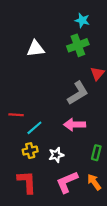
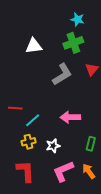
gray L-shape: (78, 93) -> (62, 74), moved

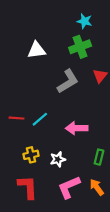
cyan line: (33, 120) -> (40, 119), moved

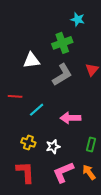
green cross: (80, 47) -> (62, 43), moved
white triangle: (37, 50) -> (31, 60), moved
red line: (17, 118) -> (15, 96), moved
yellow cross: (31, 155) -> (28, 142), turned 32

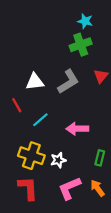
green cross: (62, 43) -> (81, 45), moved
white triangle: (31, 60) -> (35, 82), moved
red line: (15, 96) -> (17, 105), turned 56
yellow cross: (28, 142) -> (31, 156), size x1.6

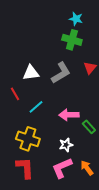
green cross: (81, 45) -> (72, 40), turned 36
green rectangle: (100, 158) -> (89, 127), moved, turned -56
white star: (58, 160) -> (66, 145), moved

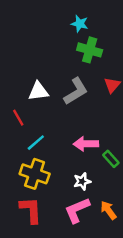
cyan star: (76, 19) -> (80, 24), moved
cyan line: (36, 107) -> (36, 143), moved

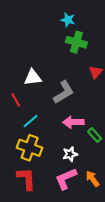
gray L-shape: (76, 91) -> (64, 92), moved

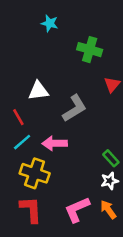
cyan star: (68, 20) -> (50, 23), moved
cyan line: (31, 121) -> (22, 142), moved
pink arrow: (73, 122) -> (55, 143), moved
white star: (70, 154) -> (110, 181), moved

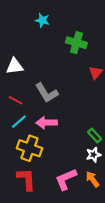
white triangle: (38, 91) -> (15, 66), moved
gray L-shape: (75, 108) -> (47, 93), moved, turned 90
red line: (18, 117) -> (16, 100), turned -32

